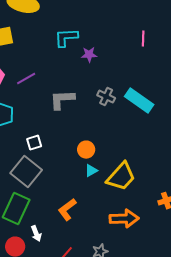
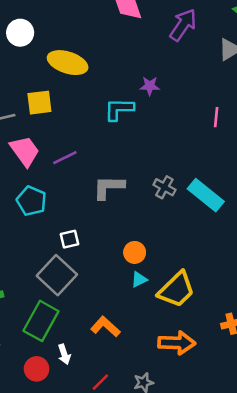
purple star: (89, 55) -> (150, 86), moved
orange L-shape: (67, 210) -> (105, 327), turned 75

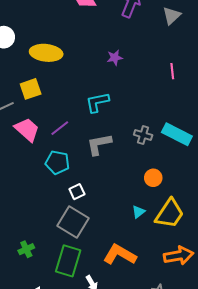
cyan L-shape: (119, 109) -> (97, 102), moved
cyan pentagon: (31, 201) -> (57, 162), moved
orange circle: (135, 252) -> (153, 178), moved
orange L-shape: (105, 327) -> (120, 255), size x1.4

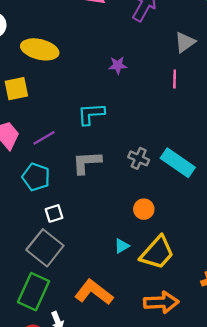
gray triangle: (172, 16) -> (185, 42), moved
pink line: (172, 71) -> (175, 79), moved

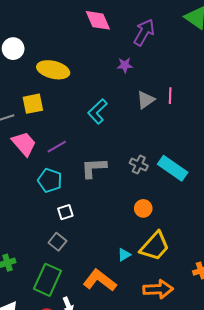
gray triangle: (185, 42) -> (146, 100), moved
purple star: (118, 65) -> (125, 65), moved
cyan L-shape: (91, 114) -> (97, 111), moved, turned -40
cyan triangle: (122, 246) -> (124, 255), moved
gray square: (45, 248) -> (57, 242), size x0.6

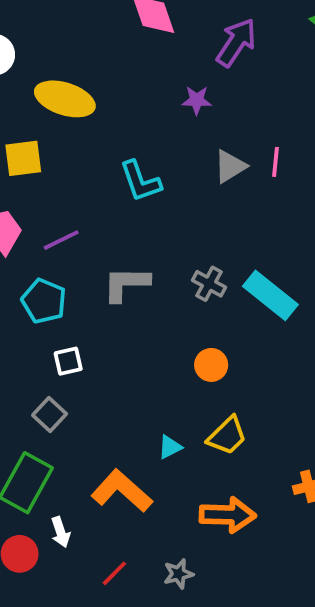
cyan L-shape: (97, 111) -> (140, 181), turned -70
yellow trapezoid: (155, 246) -> (227, 436), size x0.7

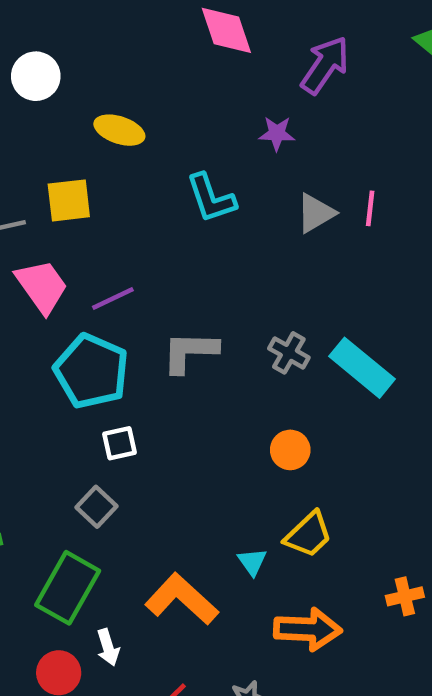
yellow ellipse: (65, 99) -> (119, 130), size x0.7
cyan L-shape: (140, 181) -> (211, 198), moved
cyan pentagon: (44, 301) -> (91, 371), size x1.4
cyan triangle: (170, 447) -> (252, 562), moved, turned -40

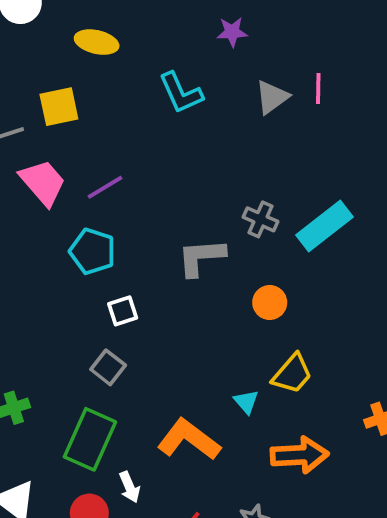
gray L-shape: (190, 352) -> (201, 257), moved
cyan rectangle: (362, 368) -> (325, 226), turned -72
cyan pentagon: (91, 371) -> (92, 251), size x0.7

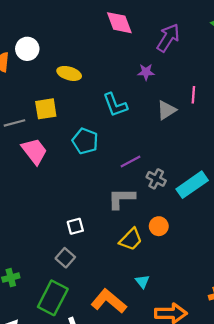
pink line: (318, 89) -> (193, 95), moved
purple line: (105, 187) -> (130, 161), moved
cyan pentagon: (92, 251) -> (85, 141), moved
yellow trapezoid: (292, 374) -> (131, 239), moved

